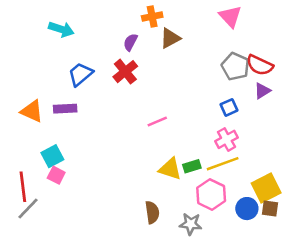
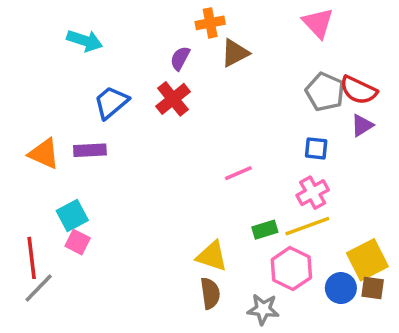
blue square: (229, 107) -> (316, 148), turned 30
pink line: (157, 121) -> (238, 173), moved
yellow triangle: (170, 169) -> (212, 256), moved

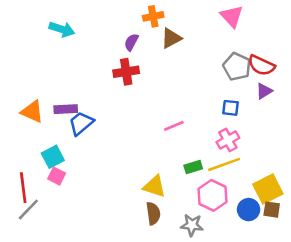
red cross: (173, 99) -> (126, 72), turned 30
blue trapezoid: (111, 102) -> (81, 123), moved

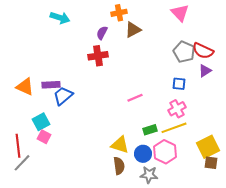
cyan arrow: (62, 29) -> (60, 18), moved
blue circle: (249, 210) -> (143, 154), moved

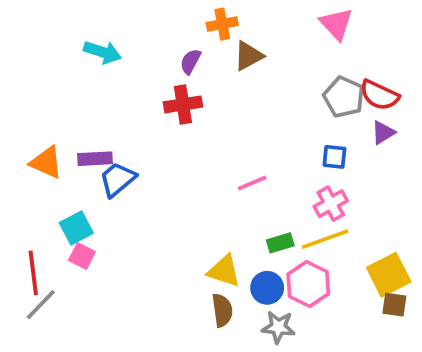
cyan arrow: (60, 18) -> (102, 52), moved

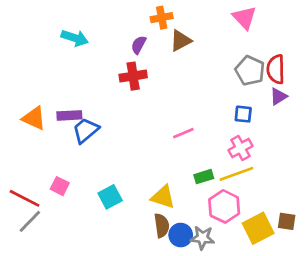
red semicircle: (379, 95) -> (276, 69), turned 64
cyan square: (76, 228) -> (110, 197), moved
red line: (33, 273) -> (24, 198), turned -56
yellow square: (389, 275) -> (258, 228), moved
blue circle: (267, 288) -> (181, 235), moved

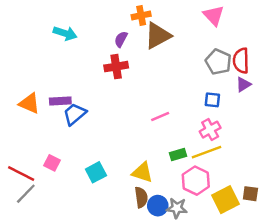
brown triangle: (181, 41) -> (158, 36), size x1.4

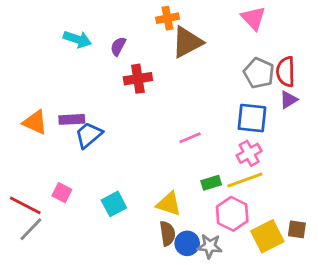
purple semicircle: (121, 39) -> (118, 46), moved
blue square: (212, 100) -> (252, 118), size x1.6

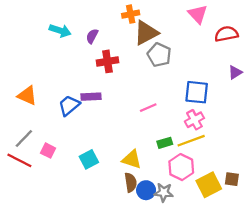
red semicircle: (286, 72) -> (226, 34), moved, turned 80
gray pentagon: (259, 73) -> (159, 55), moved
purple triangle: (288, 100) -> (235, 72), moved
purple rectangle: (72, 119) -> (91, 97), moved
gray line: (31, 229) -> (24, 138), moved

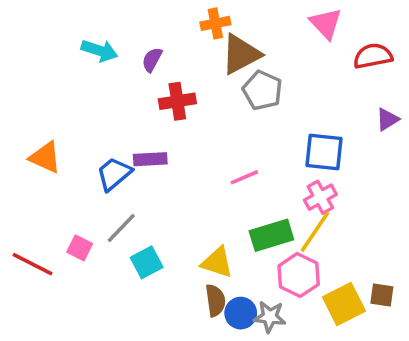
gray line: (24, 138) -> (121, 228), moved
yellow line: (191, 141) -> (315, 232), turned -36
green rectangle: (165, 143) -> (271, 235), size x1.6

